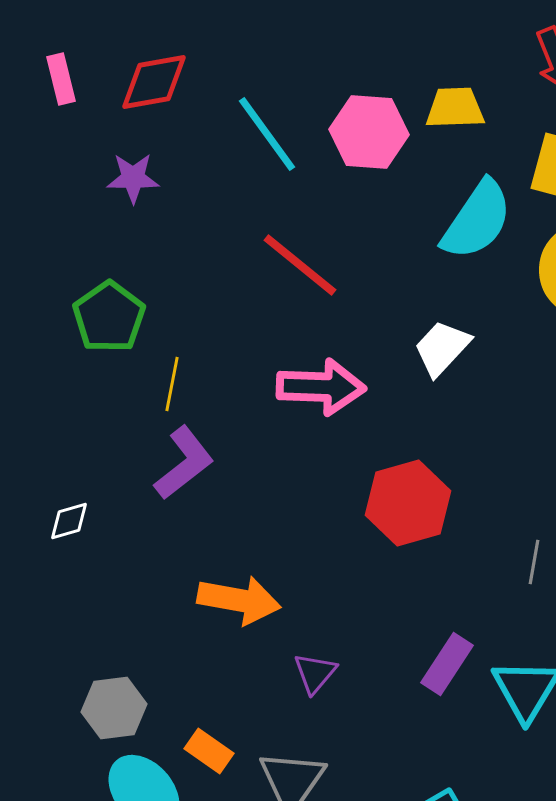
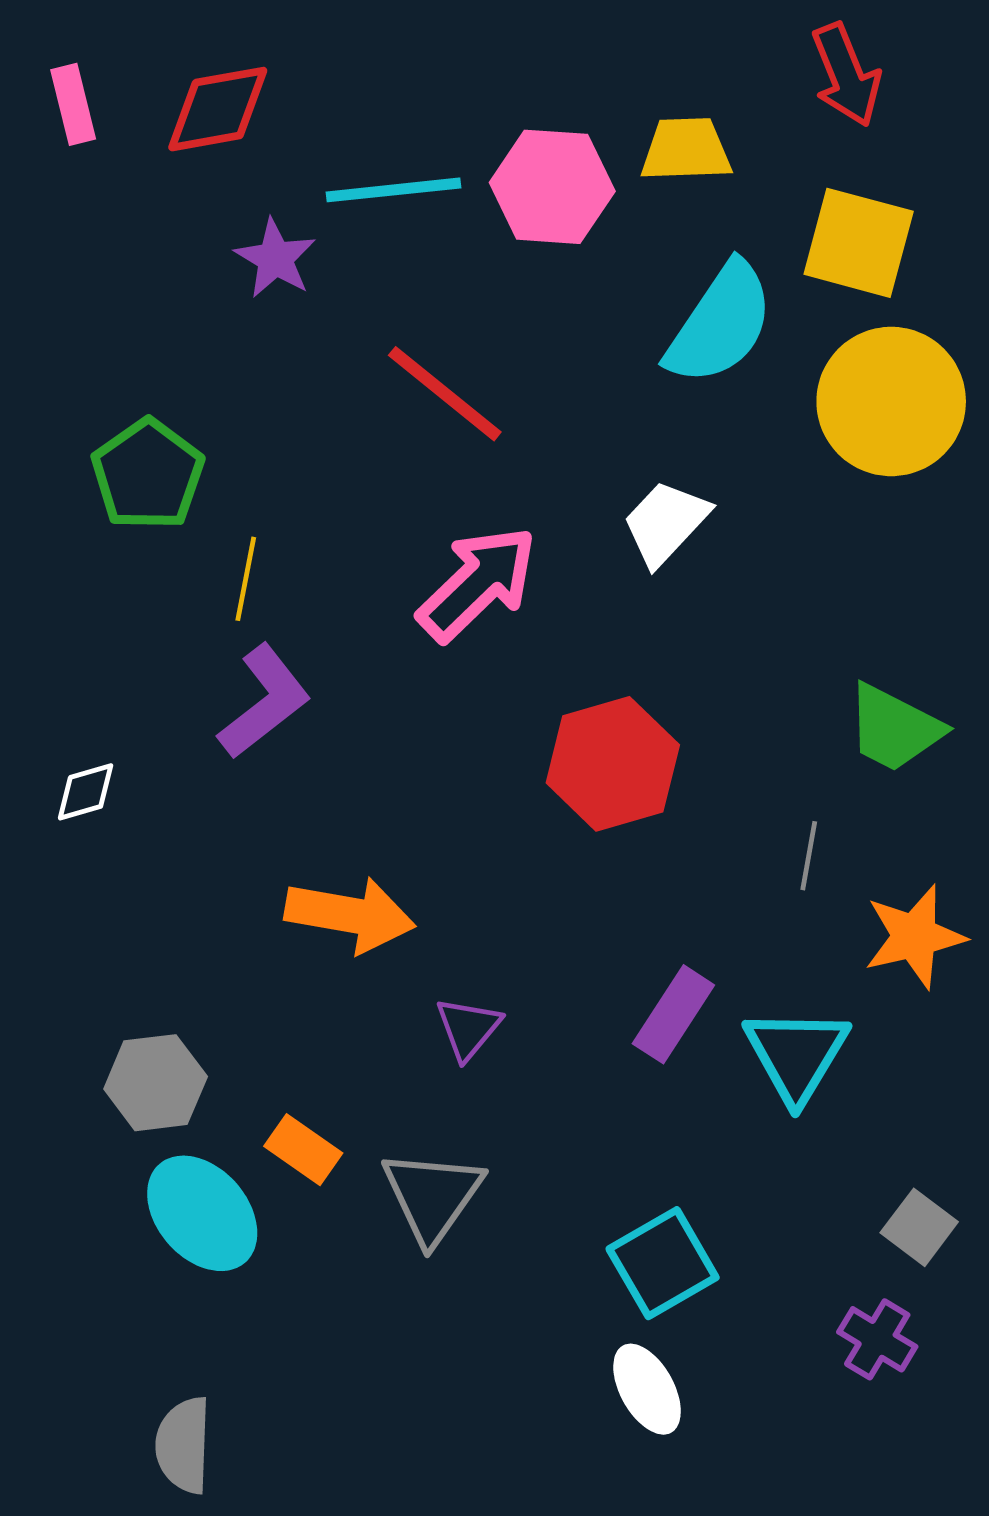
cyan line: (267, 134) -> (393, 190), turned -60
purple star: (133, 178) -> (275, 258), moved, turned 30
pink arrow: (321, 387) -> (477, 583), turned -46

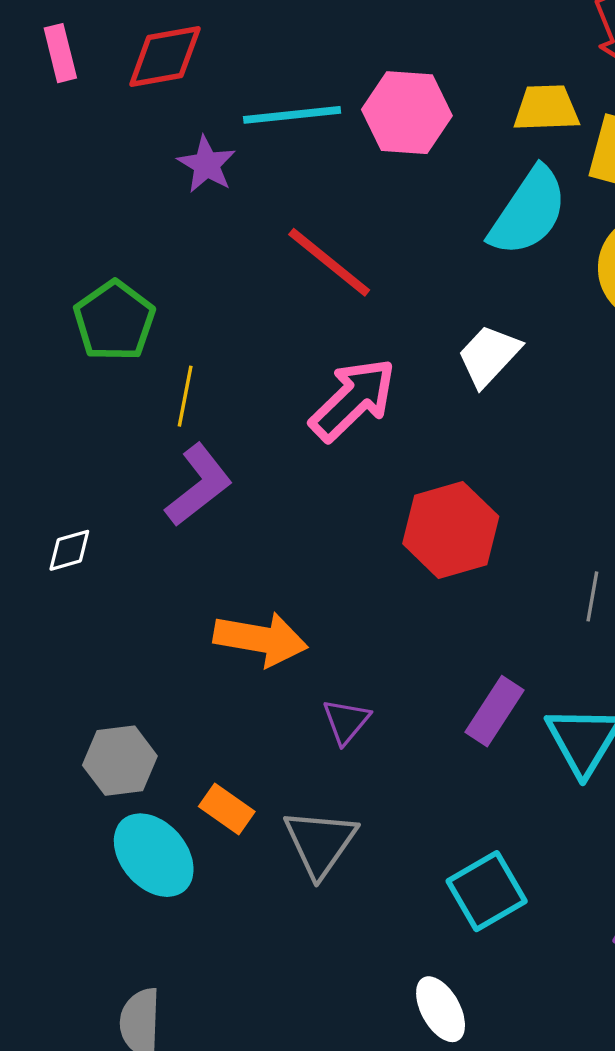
yellow trapezoid: (686, 150) -> (546, 108), moved
white ellipse: (647, 1389) -> (441, 1009), moved

